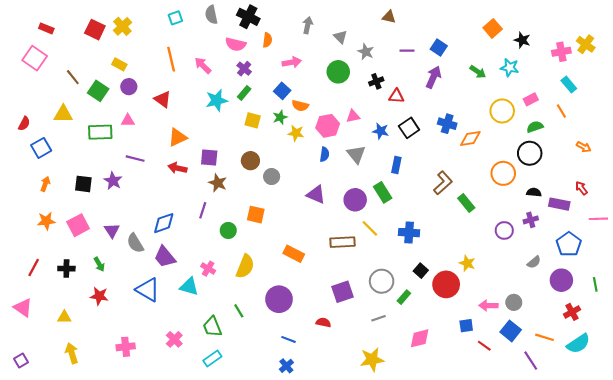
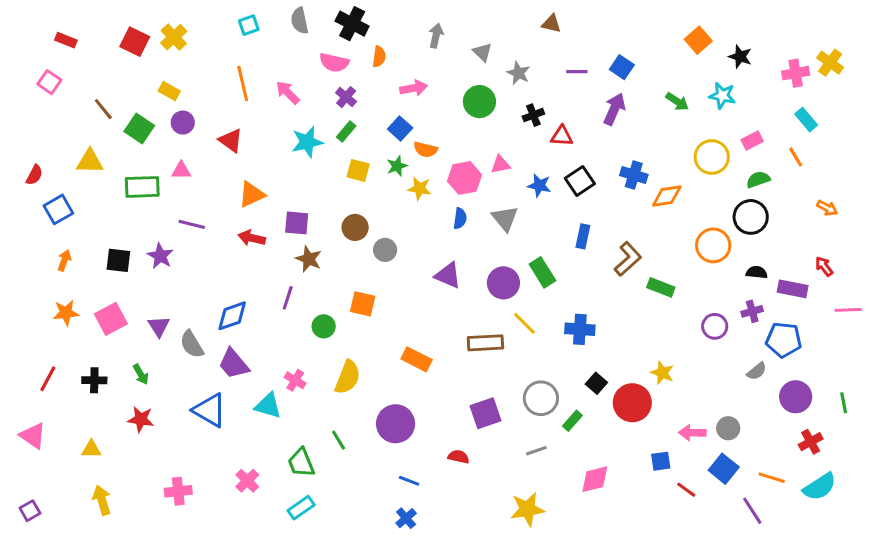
pink square: (35, 58) -> (49, 82), size x0.7
blue rectangle: (396, 165) -> (583, 236), moved
green rectangle: (466, 203) -> (661, 287), turned -30
blue pentagon: (569, 244) -> (784, 340), moved, turned -30

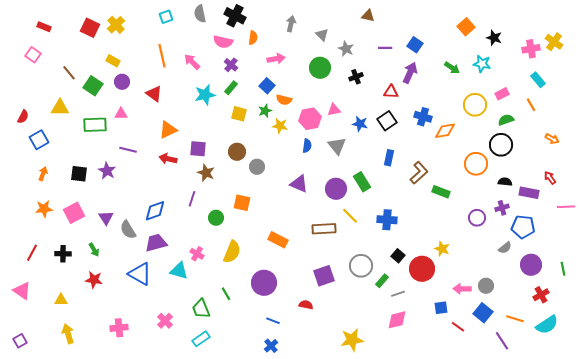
red triangle: (562, 136) -> (391, 92), moved
purple trapezoid: (234, 364) -> (156, 243), turned 115
gray line: (536, 451) -> (398, 294), moved

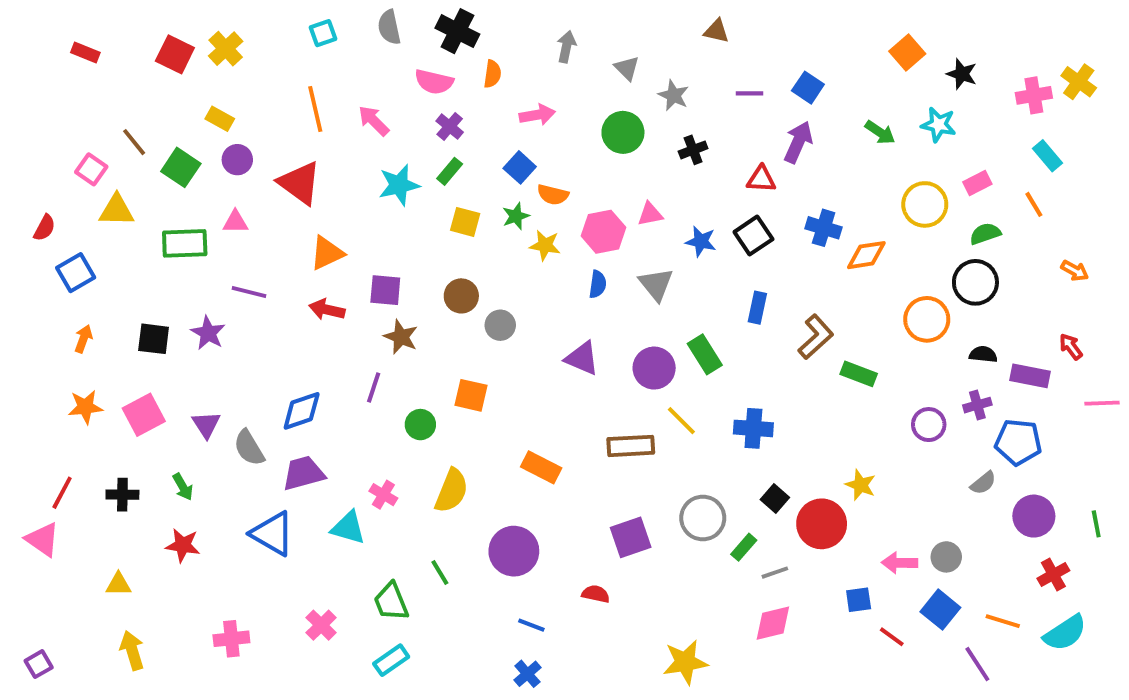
pink square: (33, 55) -> (91, 169), moved
red triangle: (154, 94) -> (300, 183), size x1.4
pink triangle: (22, 291) -> (43, 539), moved

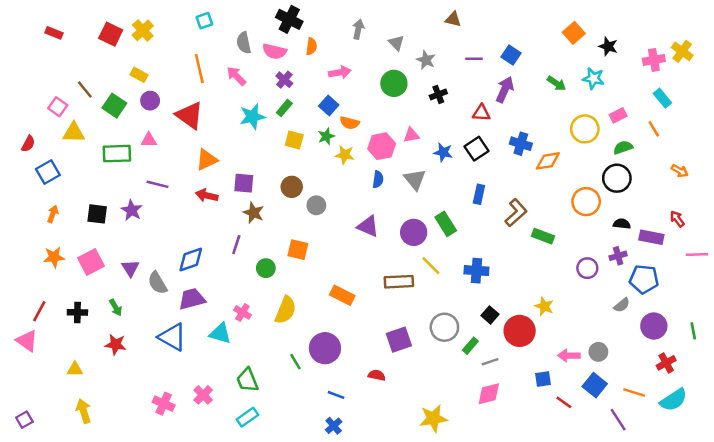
gray semicircle: (389, 27) -> (244, 43), moved
green line: (440, 573) -> (295, 362), moved
pink cross: (231, 639) -> (164, 404), moved, turned 30

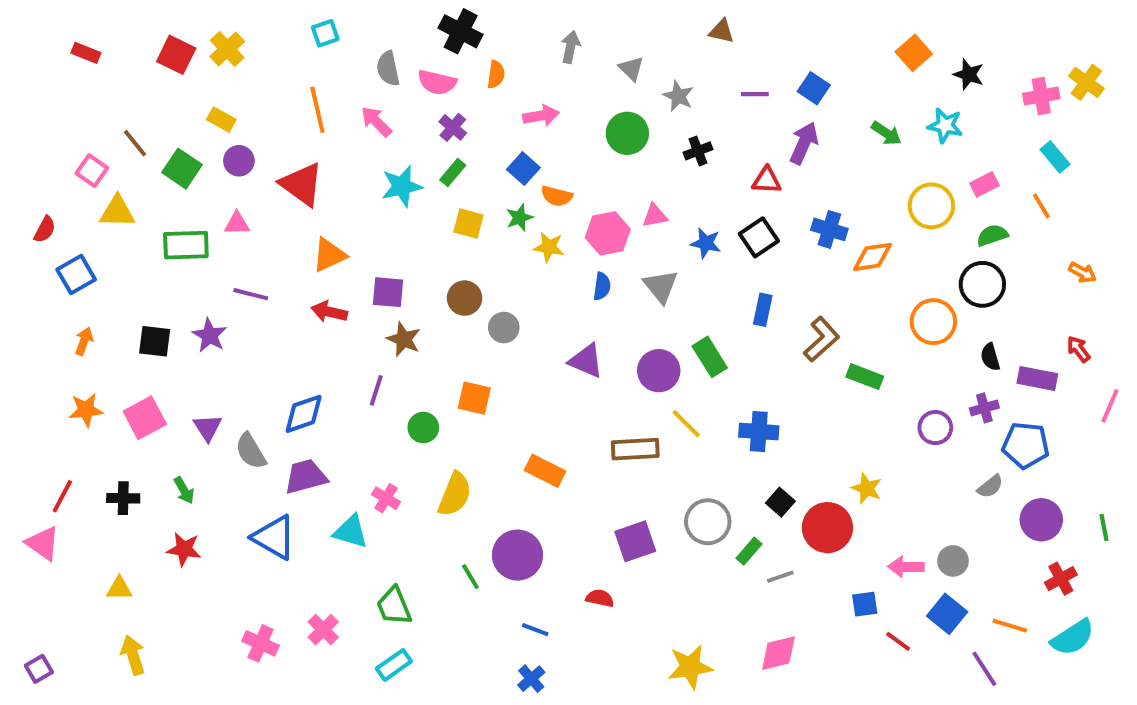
black semicircle: (622, 224) -> (990, 357), turned -112
pink line: (697, 255) -> (1110, 406), turned -65
pink diamond: (489, 394) -> (778, 653), moved

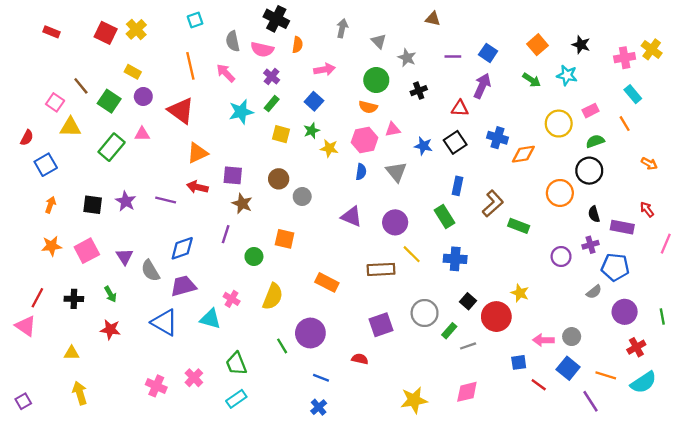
orange square: (914, 53) -> (538, 45), moved
orange semicircle: (557, 196) -> (368, 107), moved
green rectangle: (186, 245) -> (112, 147), turned -48
purple line: (251, 294) -> (166, 200), moved
green rectangle: (710, 357) -> (445, 217), moved

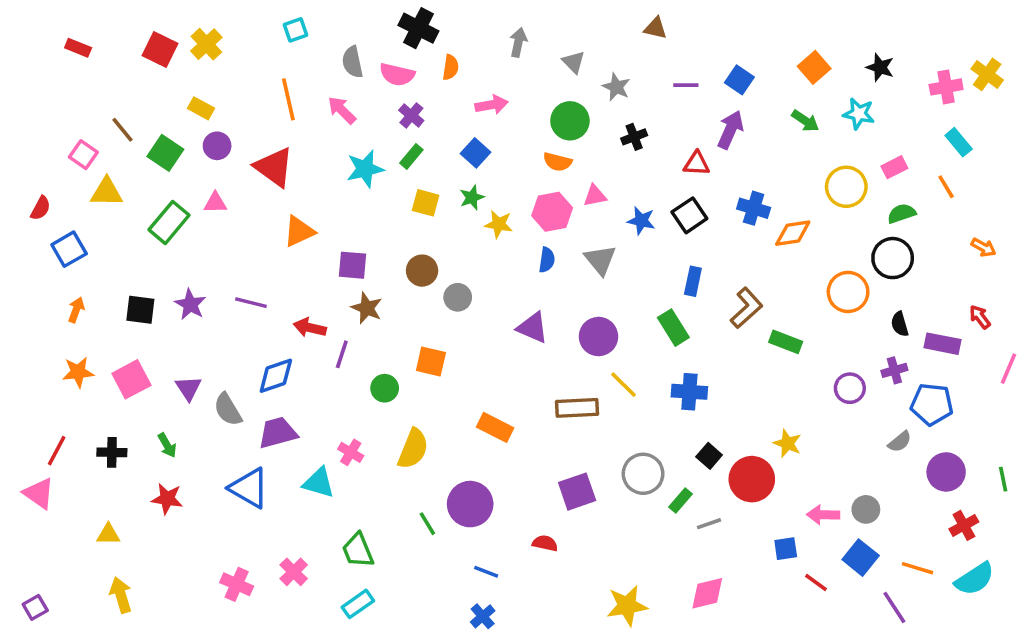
red arrow: (197, 187) -> (310, 328), moved

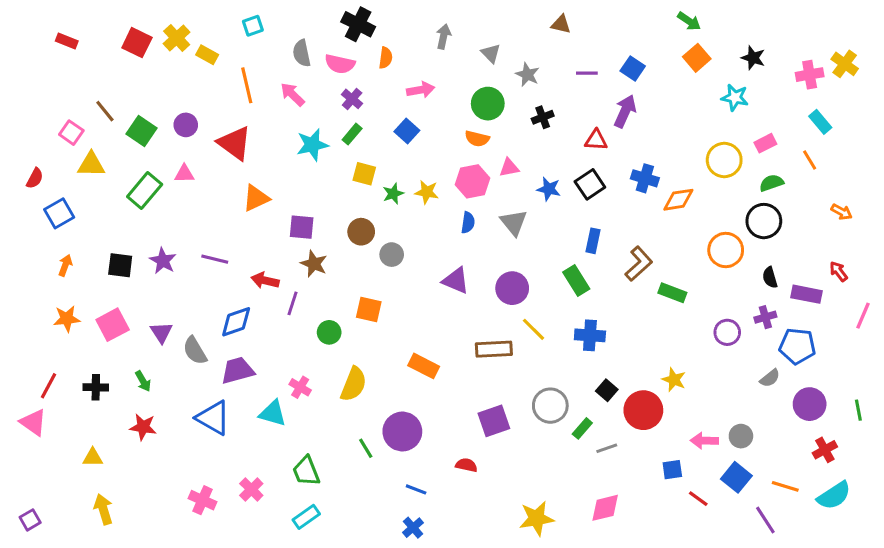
yellow rectangle: (201, 108) -> (207, 55), moved
green arrow: (805, 121) -> (689, 21), moved
green star: (472, 197) -> (393, 194), moved

